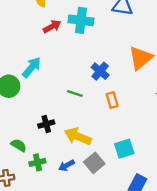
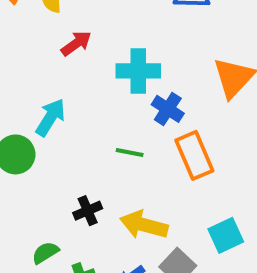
cyan cross: (81, 20) -> (138, 71), moved
orange rectangle: (112, 100) -> (194, 155), size x1.6
green semicircle: (19, 145) -> (45, 253), turned -56

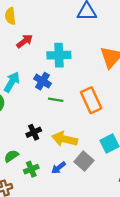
blue cross: (168, 109) -> (43, 81), moved

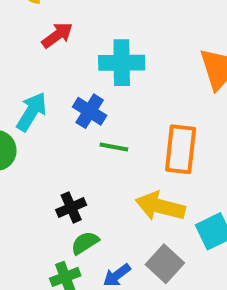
orange rectangle: (91, 100) -> (181, 149), turned 30
yellow arrow: (65, 139) -> (160, 206), moved
green semicircle: (11, 156) -> (85, 243), moved

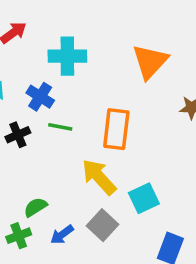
yellow arrow: (160, 206) -> (99, 177), turned 33
black cross: (71, 207) -> (18, 135), moved

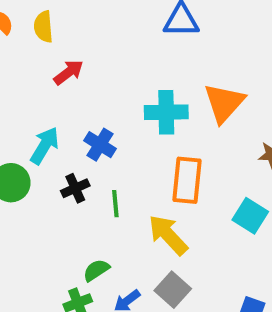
cyan cross: (67, 56) -> (166, 112), moved
green line: (60, 127) -> (115, 204), moved, turned 75
cyan square: (144, 198) -> (250, 216), moved, turned -32

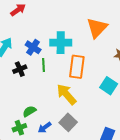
cyan cross: (166, 112) -> (61, 43), moved
green line: (115, 204) -> (43, 65), moved

